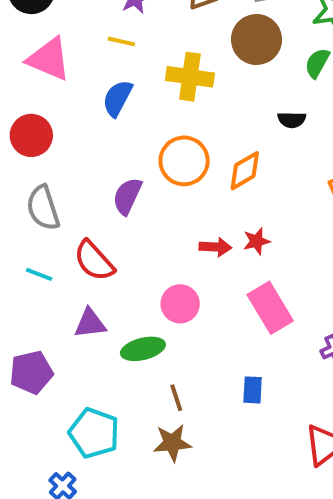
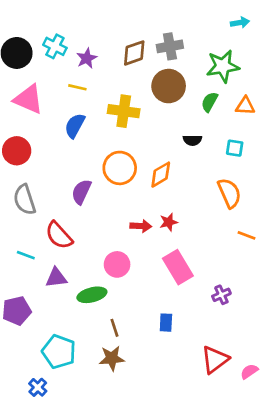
cyan line: (39, 274) -> (26, 255), moved

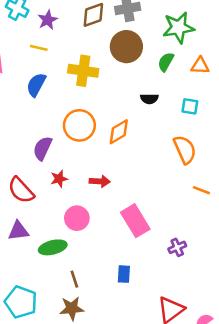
red star: (169, 222) -> (59, 179), moved

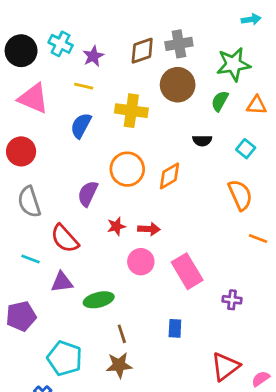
cyan square: (190, 106) -> (246, 149), turned 30
red star: (59, 179) -> (116, 226), moved
pink circle: (77, 218) -> (141, 262), moved
purple cross: (177, 247) -> (232, 300), turned 30

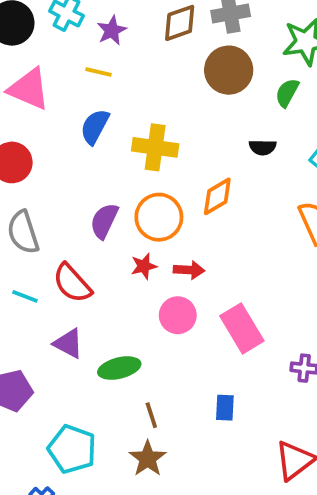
yellow cross: (131, 111) -> (155, 147), moved
orange circle: (127, 169) -> (159, 217), moved
cyan line: (31, 259) -> (25, 296), moved
purple triangle: (62, 282) -> (68, 344), turned 35
brown star: (119, 365) -> (148, 459), turned -30

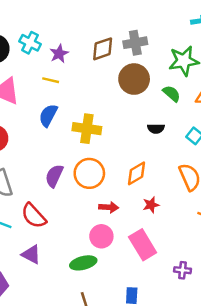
green semicircle: (287, 93) -> (172, 94), turned 102
orange diamond: (217, 196) -> (136, 173), moved
red star: (144, 266) -> (151, 205), moved
green ellipse: (119, 368) -> (83, 263), moved

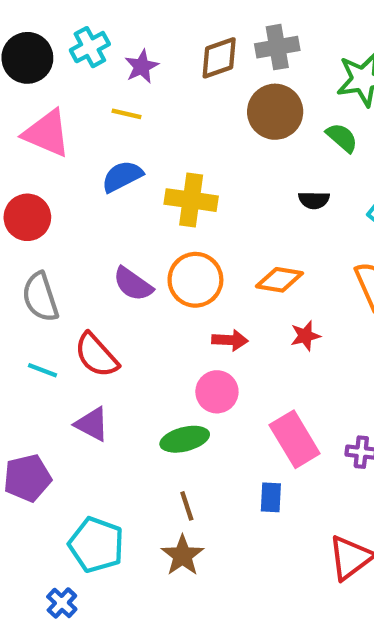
cyan cross: (30, 43) -> (90, 47), turned 35
blue semicircle: (48, 115) -> (122, 176), turned 35
orange diamond: (136, 173) -> (279, 280), turned 40
purple semicircle: (54, 176) -> (133, 284), turned -80
pink rectangle: (143, 245) -> (295, 439), moved

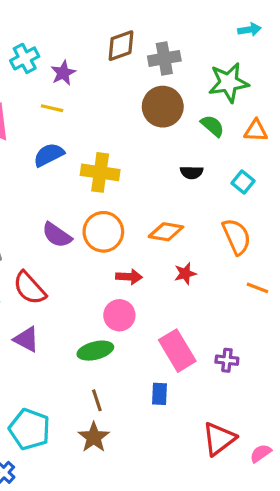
brown diamond: (219, 58) -> (121, 46), moved

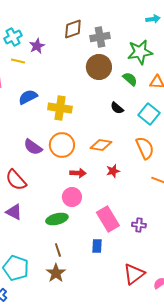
yellow line: (52, 108) -> (18, 61), moved
black semicircle: (192, 172) -> (117, 108), turned 40
cyan square: (243, 182) -> (149, 114), size x1.5

